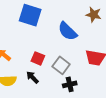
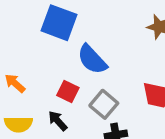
blue semicircle: (68, 31) -> (92, 59), moved

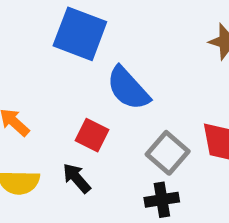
gray square: (104, 104) -> (168, 153), moved

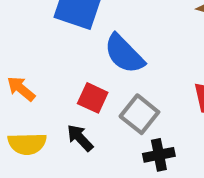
gray square: (168, 153) -> (139, 114), moved

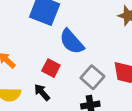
gray square: (139, 114) -> (92, 77), moved

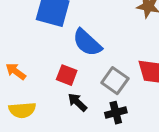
black arrow: (42, 92) -> (77, 102), moved

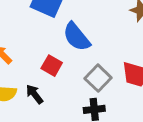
black arrow: (77, 102) -> (34, 94), moved

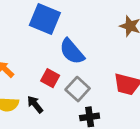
gray square: (98, 78) -> (78, 89), moved

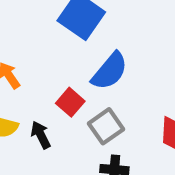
blue semicircle: (72, 52) -> (110, 71), turned -112

